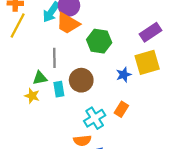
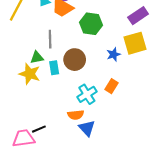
yellow star: (32, 96) -> (30, 74), size x1.5

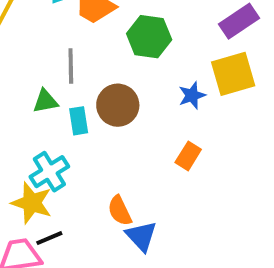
yellow star: (30, 74) -> (32, 203), moved
cyan cross: (87, 94) -> (49, 172), moved
orange semicircle: (76, 115) -> (120, 211), turned 70

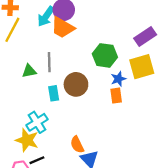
green hexagon: (149, 37) -> (105, 55), moved
green triangle: (45, 101) -> (29, 71), moved
orange rectangle: (188, 156) -> (116, 96), moved, turned -40

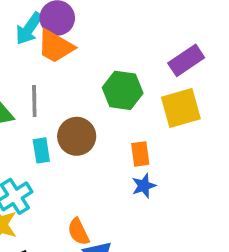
blue star: (118, 79) -> (144, 186), moved

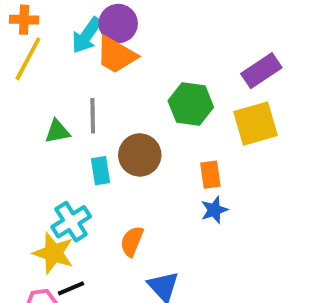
orange semicircle: (78, 232) -> (132, 241), moved, turned 48

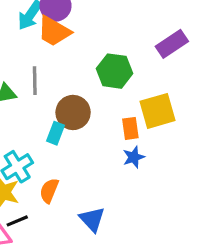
yellow square: (256, 124) -> (158, 111), moved
cyan rectangle: (101, 171) -> (55, 133), moved, turned 30
orange semicircle: (132, 241) -> (49, 191), moved

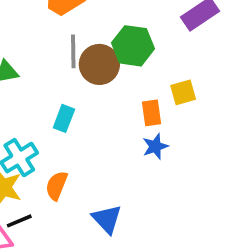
gray line: (35, 81) -> (73, 51), moved
yellow square: (158, 111) -> (183, 92), size x0.6
brown circle: (73, 112) -> (99, 64), moved

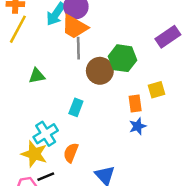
gray line: (73, 51) -> (78, 48), moved

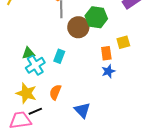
green triangle: (37, 76) -> (28, 53), moved
cyan cross: (46, 134) -> (35, 65), moved

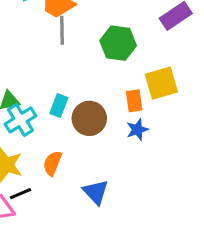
brown circle: (78, 27) -> (89, 118), moved
yellow square: (123, 42) -> (161, 83), size x1.5

